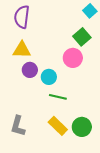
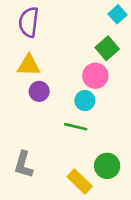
cyan circle: (49, 77) -> (85, 101), moved
yellow rectangle: (58, 126) -> (80, 182), moved

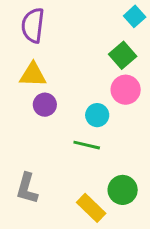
pink circle: (95, 76) -> (126, 90), moved

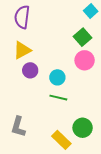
yellow triangle: (33, 75) -> (22, 50), turned -30
cyan circle: (97, 115) -> (57, 77), moved

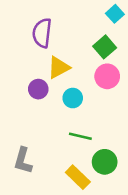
purple semicircle: (22, 17) -> (42, 33), moved
yellow triangle: (22, 50) -> (59, 67), moved
green line: (58, 98) -> (80, 136), moved

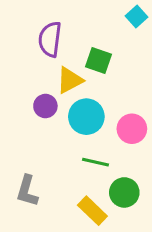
green square: (105, 47) -> (98, 60), moved, turned -30
pink circle: (107, 76) -> (132, 129), moved
cyan circle: (73, 98) -> (86, 117), size x1.5

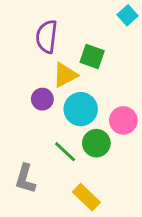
green line: (95, 162) -> (65, 152), moved, turned 30
green circle: (124, 192) -> (96, 143), moved

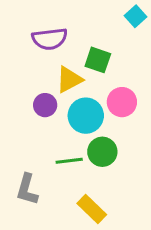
purple semicircle: (47, 37) -> (50, 39), turned -104
pink circle: (123, 120) -> (122, 102), moved
green line: (65, 152) -> (69, 161), turned -50

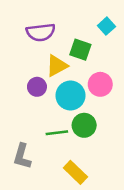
cyan square: (135, 16) -> (106, 26), moved

